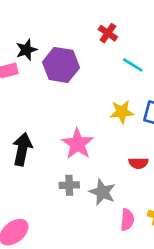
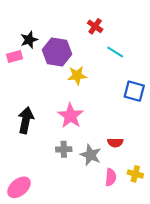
yellow star: (122, 112) -> (77, 75), moved
red semicircle: (138, 163) -> (115, 143), moved

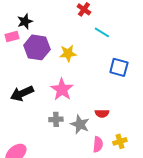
purple hexagon: (57, 52) -> (37, 47), moved
black arrow: (26, 120) -> (22, 93), turned -125
yellow cross: (135, 174) -> (120, 141), turned -32

